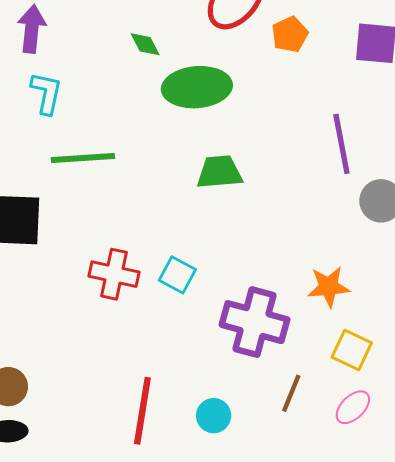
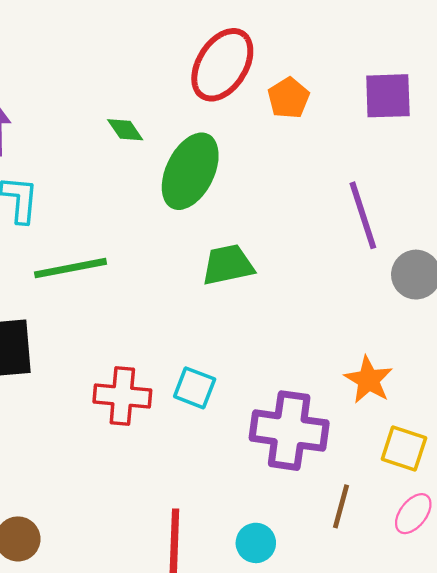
green ellipse: (197, 87) -> (190, 171), turned -52
orange star: (329, 287) -> (369, 380), turned -30

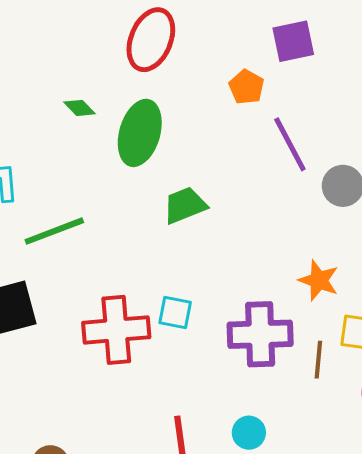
orange pentagon: (289, 98) -> (246, 87), moved
red cross: (122, 396) -> (116, 330), size x1.4
brown line: (341, 506) -> (318, 360), moved

